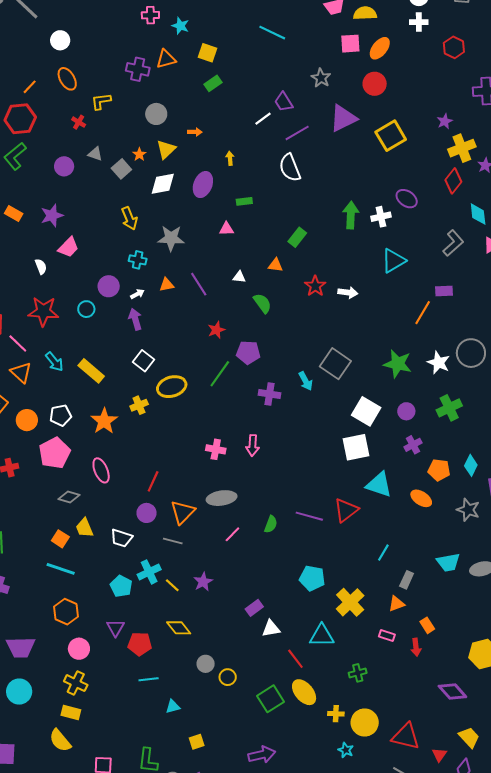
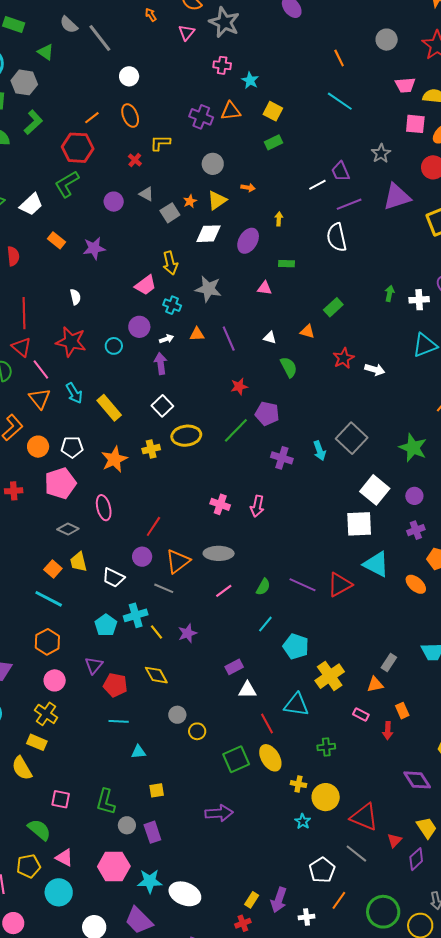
green arrow: (351, 215) -> (390, 293), size x0.6
pink trapezoid: (68, 247) -> (145, 285), moved
cyan line: (383, 553) -> (265, 624), moved

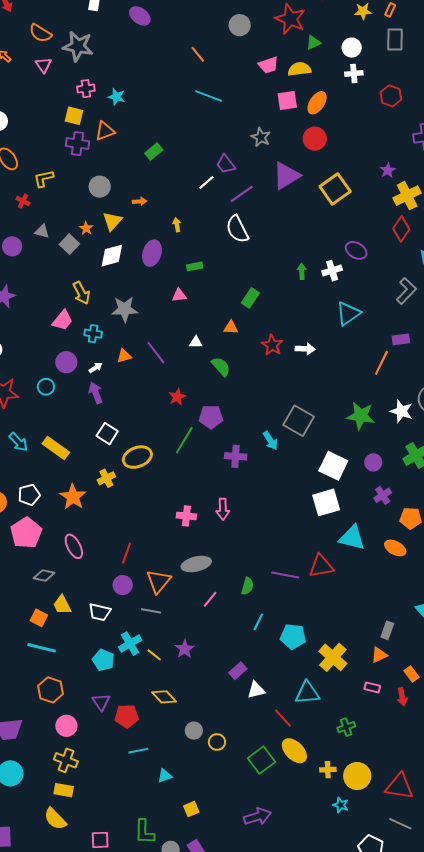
yellow square: (273, 111) -> (74, 116), moved
red triangle: (340, 585) -> (321, 566), turned 32

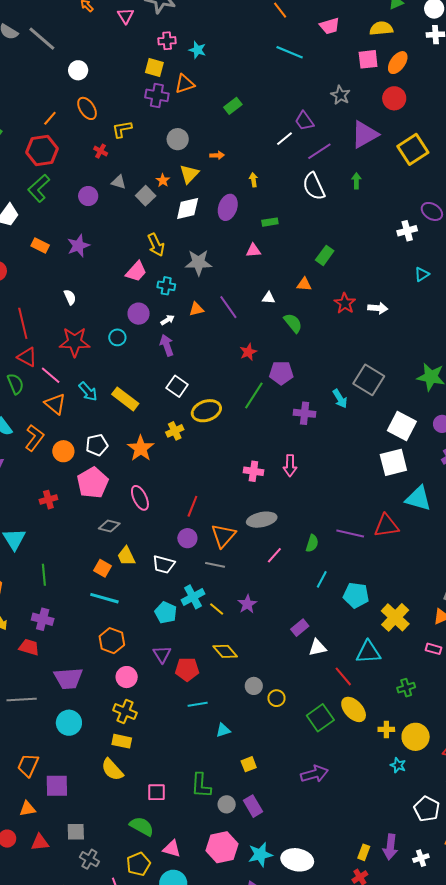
pink trapezoid: (268, 65) -> (330, 26), moved
green arrow: (302, 271) -> (356, 181), moved
cyan triangle: (348, 314) -> (422, 274), size x0.6

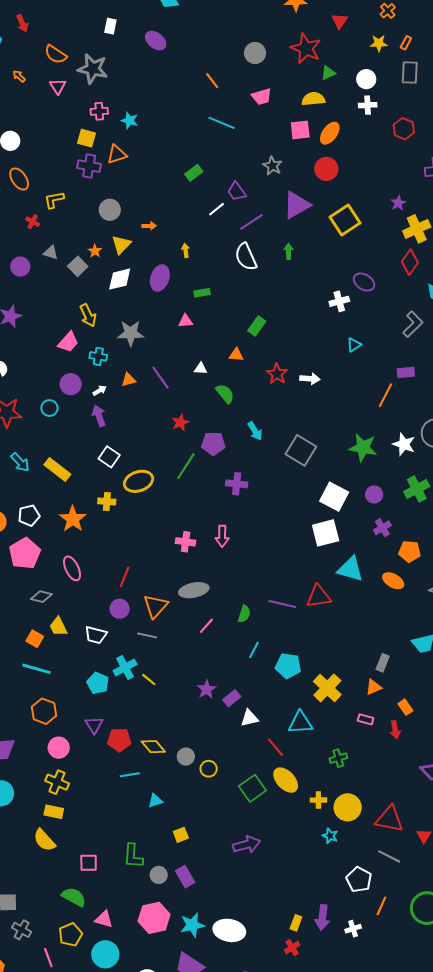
green rectangle: (233, 106) -> (194, 173), moved
cyan arrow: (340, 399) -> (255, 431), moved
yellow cross: (175, 431) -> (107, 501), turned 30
purple star: (247, 604) -> (206, 689), moved
yellow diamond: (225, 651) -> (153, 747), moved

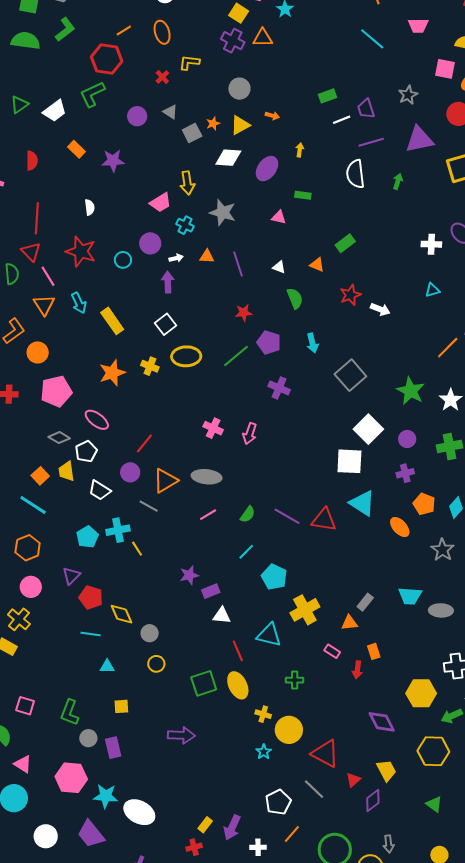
green rectangle: (194, 173) -> (328, 96), moved
white pentagon: (29, 515) -> (86, 451), moved, turned -30
pink ellipse: (72, 568) -> (97, 420), turned -45
yellow circle: (209, 769) -> (156, 664), moved

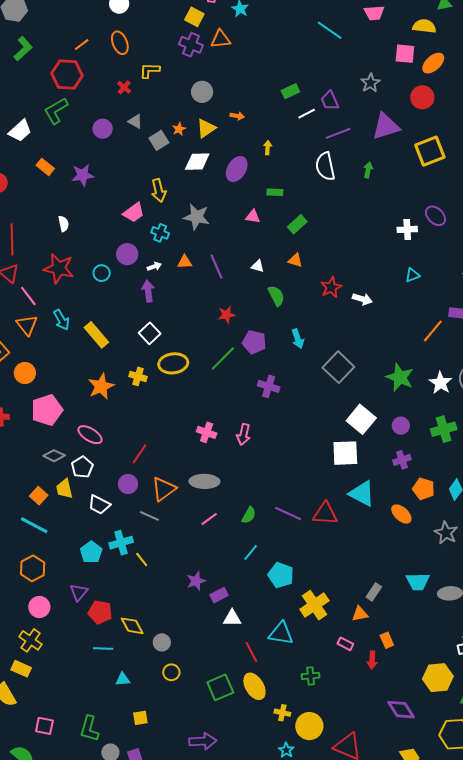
green rectangle: (345, 243) -> (297, 224), moved

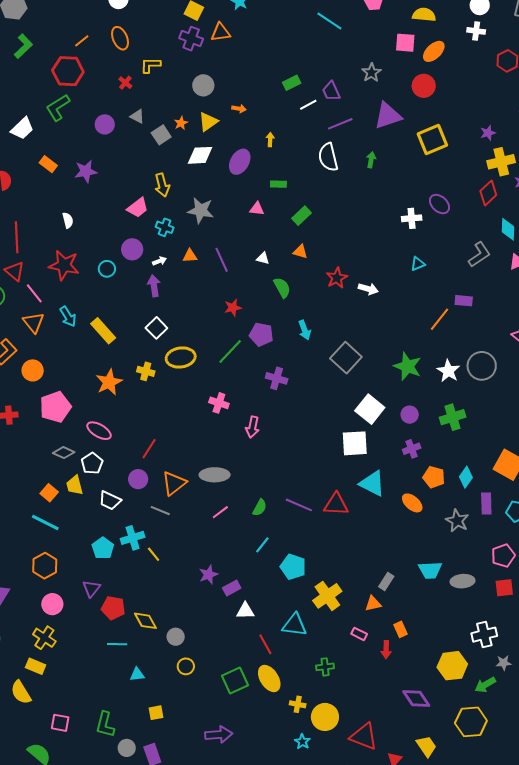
pink cross: (207, 432) -> (219, 403), moved

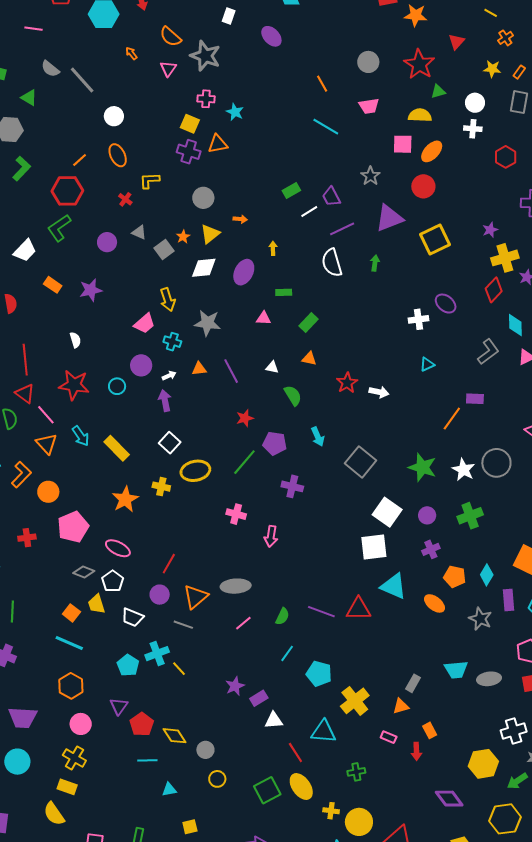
red pentagon: (113, 608) -> (142, 724), turned 30

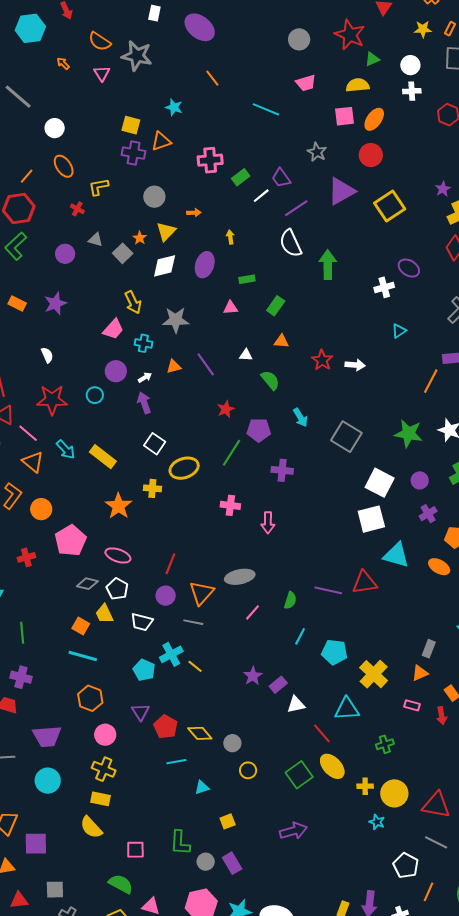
purple ellipse: (271, 36) -> (200, 27), size x1.4
orange line: (322, 84) -> (212, 78), moved
pink cross: (206, 99) -> (210, 160), moved, size x1.4
green arrow: (375, 263) -> (328, 265), moved, size x1.8

